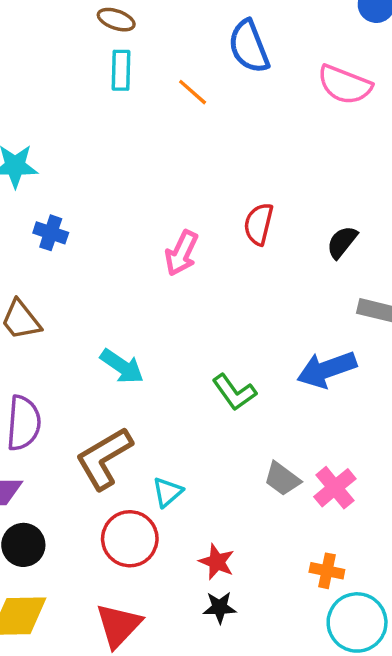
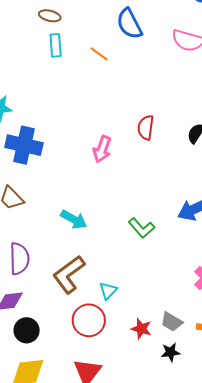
blue cross: (51, 233) -> (24, 145), size x1.8
gray trapezoid: (282, 479) -> (172, 322), moved
black star: (220, 607) -> (170, 352), moved

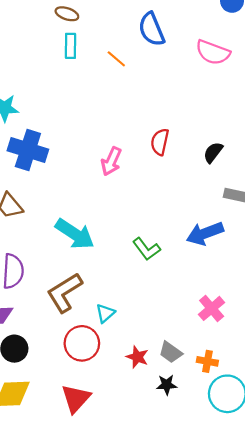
cyan arrow: (74, 219) -> (75, 234), size x1.4

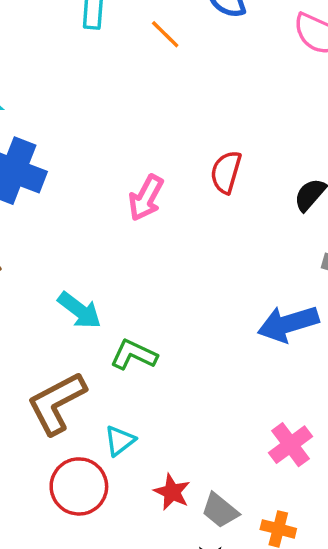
cyan arrow: (75, 234) -> (79, 310), size x0.7
green L-shape: (146, 249) -> (134, 355), moved, turned 148
red star: (137, 357) -> (172, 492), moved

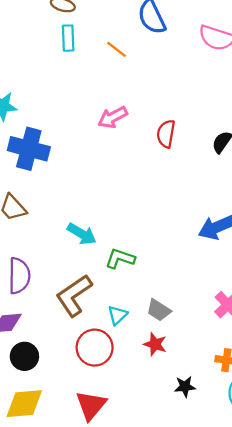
pink arrow: (146, 198) -> (113, 117), moved, turned 40
gray trapezoid: (220, 510) -> (159, 310), moved

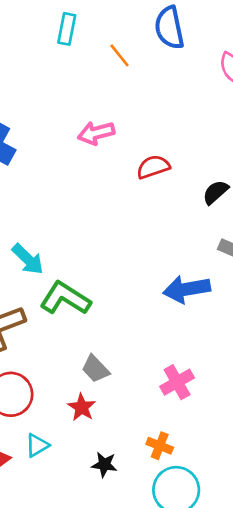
red semicircle: (166, 134) -> (153, 167), turned 48
green L-shape: (120, 258) -> (65, 298), size x1.4
cyan triangle: (117, 315) -> (37, 445), moved

